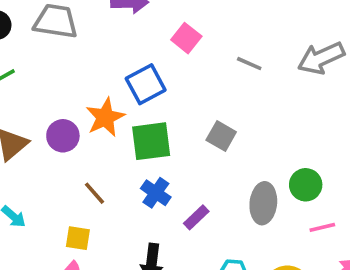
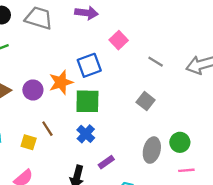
gray square: (221, 136) -> (146, 101), moved
purple rectangle: (196, 217) -> (106, 162), moved
yellow square: (78, 238) -> (29, 142), moved

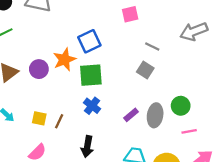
pink square: (119, 40) -> (130, 14), moved, turned 35
gray line: (156, 62) -> (152, 47), moved
brown line: (47, 129) -> (59, 121), moved, turned 64
purple rectangle: (106, 162) -> (131, 115), moved

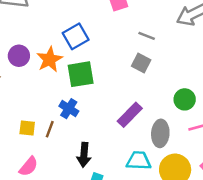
purple circle: (39, 69) -> (19, 56), moved
blue cross: (92, 106) -> (69, 109), moved
purple rectangle: (131, 115) -> (130, 115), size x1.5
gray ellipse: (155, 115) -> (160, 133), moved

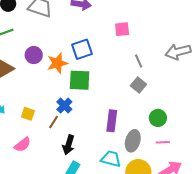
gray line: (147, 36) -> (139, 61), turned 32
gray square: (141, 63) -> (138, 85), moved
purple rectangle: (130, 115) -> (112, 121), turned -50
brown line: (50, 129) -> (54, 122), moved

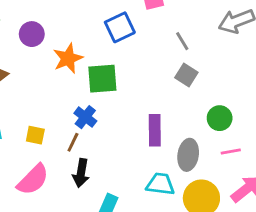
blue square: (82, 49) -> (120, 27), moved
purple circle: (34, 55) -> (32, 34), moved
pink semicircle: (22, 145) -> (33, 180), size x1.4
black arrow: (69, 145) -> (81, 173), moved

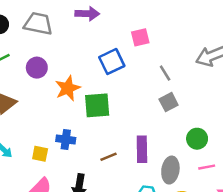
gray square: (186, 75) -> (169, 102), turned 30
blue cross: (85, 117) -> (66, 140), moved, turned -30
brown line: (73, 142) -> (108, 157), moved, turned 42

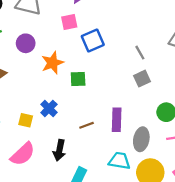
pink square: (140, 37) -> (69, 22), moved
green square: (97, 105) -> (78, 79), size x0.7
blue cross: (66, 140) -> (49, 108), turned 35

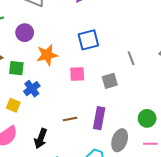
pink square: (69, 22) -> (77, 74), moved
green square: (78, 79) -> (16, 68), moved
gray square: (142, 79) -> (110, 81), moved
blue cross: (49, 108) -> (32, 89), moved

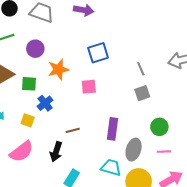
gray square: (110, 81) -> (142, 93), moved
brown line: (70, 119) -> (73, 130), moved

